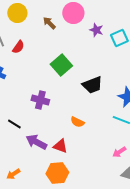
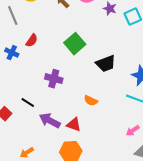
red semicircle: (18, 47) -> (32, 41), moved

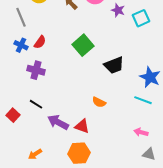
blue cross: (12, 53) -> (21, 45), moved
purple cross: (54, 79) -> (36, 70), moved
pink arrow: (133, 131) -> (141, 132), turned 48

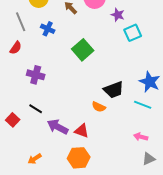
cyan square: (141, 18) -> (133, 33), moved
red semicircle: (40, 42) -> (16, 48), moved
blue cross: (21, 45) -> (48, 29), moved
black trapezoid: (114, 65) -> (114, 90), moved
gray triangle: (149, 154) -> (149, 159), turned -40

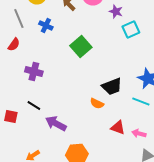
red square: (13, 120) -> (11, 116), turned -32
red triangle: (82, 131) -> (118, 128), moved

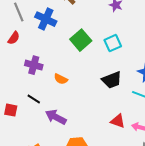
blue cross: (46, 26) -> (46, 19), size x1.5
cyan square: (131, 30) -> (113, 43), moved
orange semicircle: (97, 104) -> (61, 79), moved

